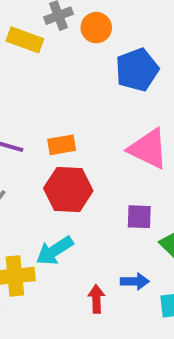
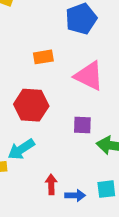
orange rectangle: (62, 145) -> (43, 57), moved
blue arrow: (135, 281) -> (75, 195), moved

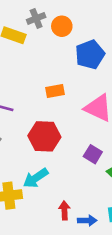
purple square: (82, 125) -> (93, 154), turned 30

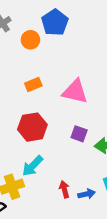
orange circle: (62, 26) -> (30, 40), moved
blue pentagon: (90, 54) -> (55, 22), moved

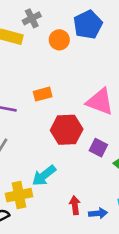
orange rectangle: (33, 85) -> (43, 94), moved
red hexagon: (32, 127) -> (67, 130), moved

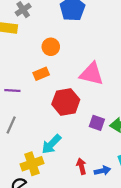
orange circle: (59, 40) -> (51, 47), moved
purple square: (98, 148) -> (97, 123), moved

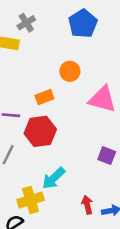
orange circle: (51, 47) -> (70, 71), moved
red hexagon: (66, 102) -> (40, 131), moved

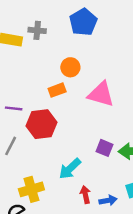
gray cross: (26, 23) -> (37, 30), moved, turned 36
orange rectangle: (44, 97) -> (57, 90), moved
cyan arrow: (54, 178) -> (70, 169), moved

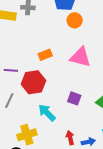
orange circle: (70, 67) -> (75, 20), moved
purple square: (104, 148) -> (74, 98), moved
cyan arrow: (70, 169) -> (47, 113), moved, turned 90

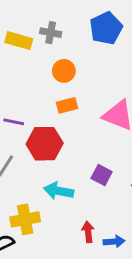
orange circle: (75, 20) -> (64, 71), moved
cyan arrow: (47, 113) -> (59, 191), turned -42

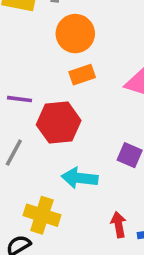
orange circle: (64, 71) -> (75, 34), size x1.4
yellow cross: (25, 219) -> (42, 215), turned 32

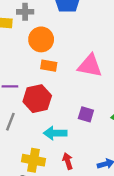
orange rectangle: (82, 75) -> (49, 66), turned 35
red arrow: (119, 225) -> (68, 161), moved

